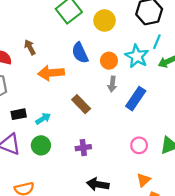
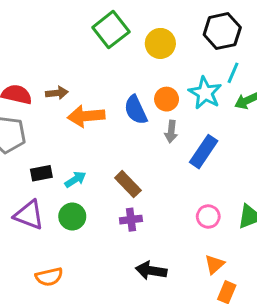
brown arrow: (30, 47) -> (57, 93), moved, turned 112
blue semicircle: (80, 53) -> (136, 110), moved
brown rectangle: (81, 104) -> (128, 184), moved

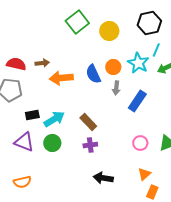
cyan arrow: (75, 179) -> (54, 119), size x1.5
orange semicircle: (49, 277) -> (22, 182), moved

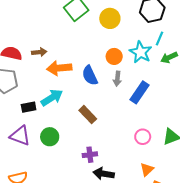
blue semicircle: (93, 74) -> (90, 75), moved
cyan arrow: (54, 119) -> (52, 98), moved
purple cross: (90, 145) -> (90, 155), moved

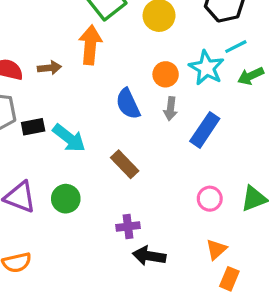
cyan line: (160, 38) -> (236, 47), turned 40
orange arrow: (59, 68) -> (90, 45), moved, turned 100
cyan arrow: (52, 98) -> (69, 138), turned 70
black rectangle: (29, 107) -> (33, 127), moved

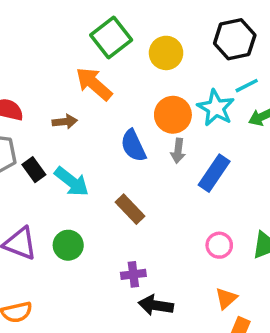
orange arrow: (90, 45) -> (94, 84), turned -54
brown arrow: (49, 68) -> (65, 122), moved
orange circle: (166, 74) -> (173, 115), size x1.4
black rectangle: (33, 127) -> (34, 170), turned 65

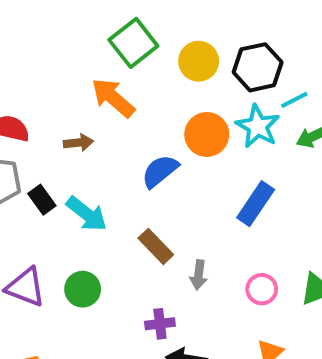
black hexagon: (235, 39) -> (258, 67), moved
blue semicircle: (133, 146) -> (160, 171), turned 76
gray arrow: (178, 151) -> (199, 275), moved

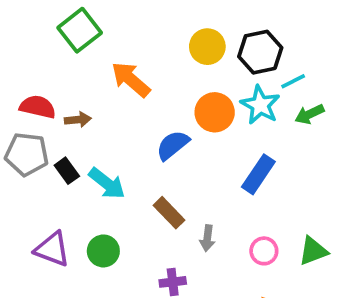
green square: (133, 43) -> (80, 30), moved
brown arrow: (79, 143) -> (78, 120), moved

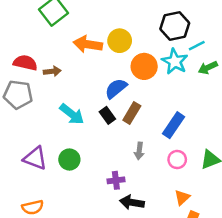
yellow circle: (207, 47) -> (120, 41), moved
orange arrow: (131, 79) -> (88, 44), turned -32
black rectangle: (67, 171) -> (107, 115), moved
blue rectangle: (258, 174) -> (174, 125), moved
brown rectangle: (169, 213) -> (132, 113), moved, turned 75

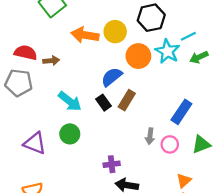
black hexagon: (175, 26) -> (151, 18), moved
blue rectangle: (174, 125) -> (181, 112), moved
gray arrow: (139, 151) -> (150, 136), moved
green circle: (69, 160) -> (70, 134), moved
orange triangle: (182, 197) -> (184, 180), moved

